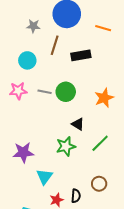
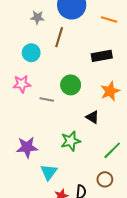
black rectangle: (81, 55) -> (102, 56), moved
gray line: (45, 92) -> (47, 99), moved
black triangle: (78, 124) -> (92, 117), moved
green line: (100, 143) -> (112, 150), moved

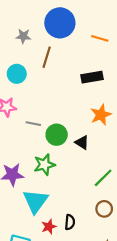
green circle: (71, 85) -> (57, 135), moved
green star: (71, 141) -> (44, 165), moved
cyan triangle: (49, 172) -> (36, 201), size x1.4
brown circle: (105, 179) -> (104, 209), moved

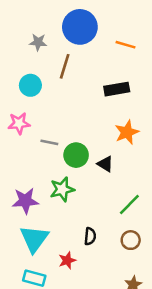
cyan triangle: (36, 201) -> (34, 239), moved
black semicircle: (70, 222) -> (90, 236), moved

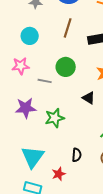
brown line: (65, 66) -> (68, 28), moved
green circle: (76, 155) -> (66, 67), moved
purple star: (25, 201) -> (26, 108), moved

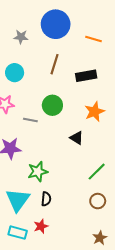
green star: (55, 118) -> (38, 172), moved
black semicircle: (77, 155) -> (46, 199), moved
red star: (59, 174) -> (41, 226), moved

